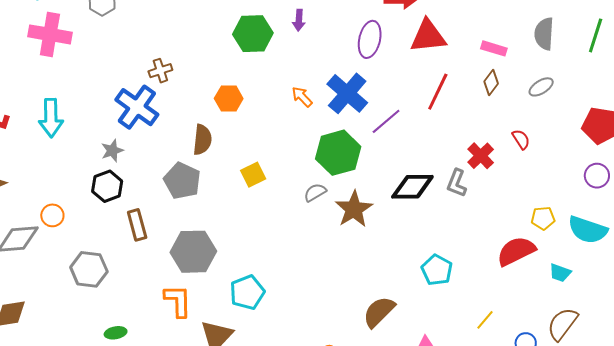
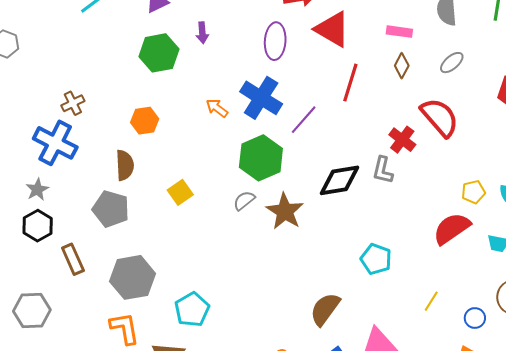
red triangle: (428, 36) -> (332, 29), turned 45
red semicircle: (521, 139) -> (440, 117), size x2.0

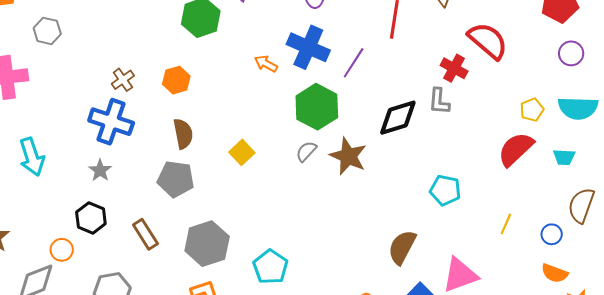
orange hexagon: (145, 121) -> (176, 80), moved
black hexagon: (38, 226) -> (91, 218), moved

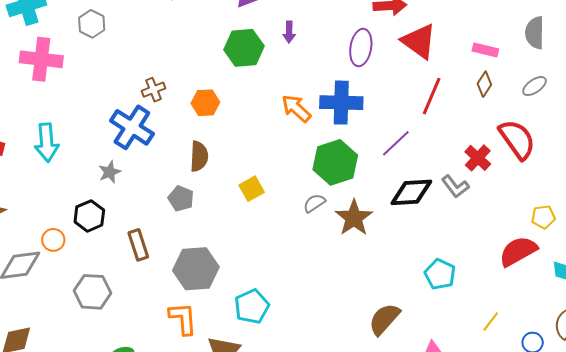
blue cross: (308, 47) -> (341, 103), turned -36
purple line: (354, 63) -> (396, 143), moved
orange arrow: (266, 64) -> (296, 108), size x1.4
gray L-shape: (439, 101) -> (455, 186), turned -56
gray pentagon: (176, 179) -> (181, 199), size x0.7

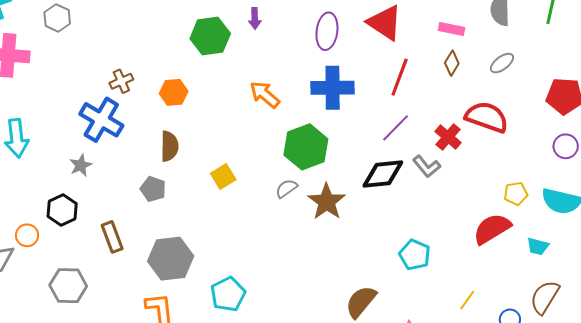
blue cross: (341, 103) -> (333, 88), moved
red semicircle: (517, 139) -> (487, 117), turned -33
purple line: (396, 143) -> (396, 128), moved

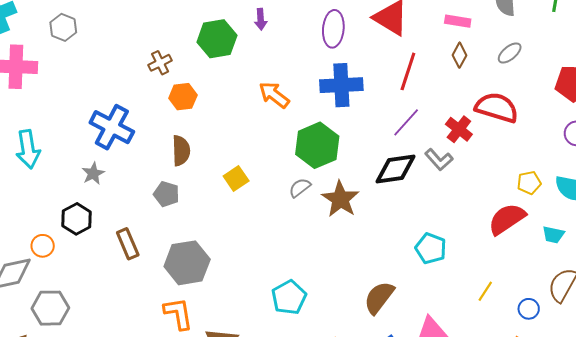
brown cross: (121, 81) -> (160, 63), moved
gray hexagon: (68, 286) -> (50, 308), moved
cyan pentagon: (228, 294) -> (289, 297), moved

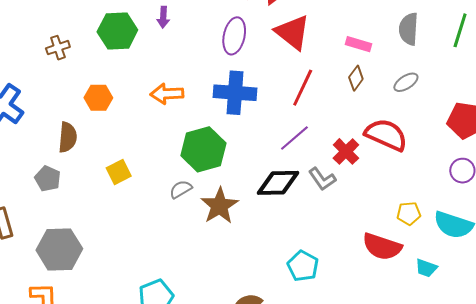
orange arrow: (274, 95) -> (167, 94), turned -48
orange hexagon: (183, 97) -> (98, 98), moved
red semicircle: (507, 219) -> (382, 247), turned -135

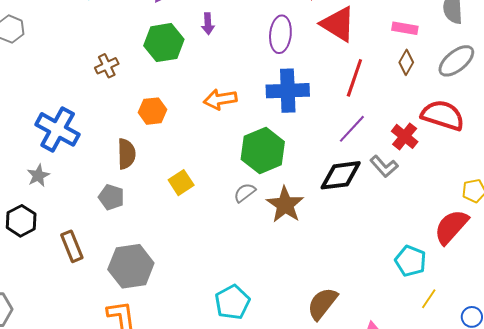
gray ellipse: (406, 82) -> (456, 61), size x1.5
red semicircle: (382, 247) -> (451, 227), turned 120
cyan pentagon: (303, 266) -> (411, 261), moved

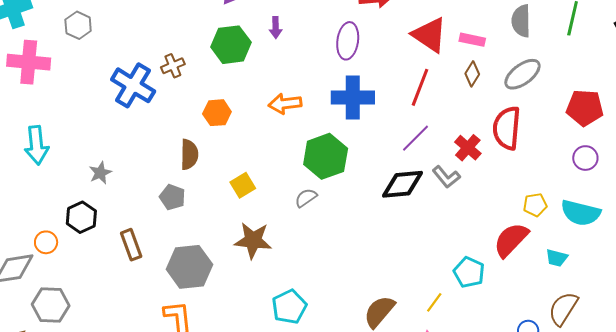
red triangle: (338, 24) -> (430, 35), moved
red semicircle: (443, 115) -> (507, 128), turned -105
blue cross: (58, 129) -> (133, 85), moved
brown star: (285, 205) -> (253, 240), moved, turned -30
yellow line: (429, 299) -> (434, 302), moved

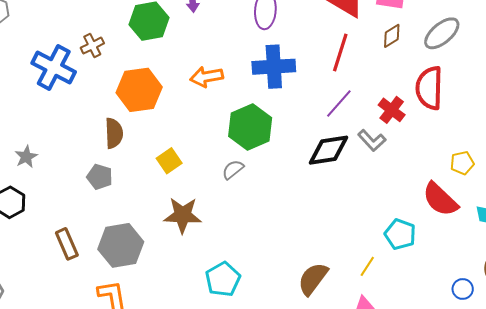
brown diamond: (472, 74) -> (392, 36), turned 30
orange hexagon: (217, 113) -> (139, 90), size x1.6
red semicircle: (511, 240) -> (440, 199), turned -87
brown rectangle: (131, 245) -> (67, 244), moved

